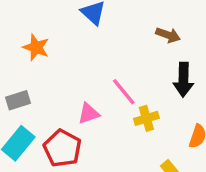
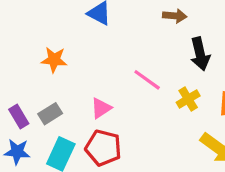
pink triangle: (89, 113) -> (101, 108), moved
yellow cross: (146, 118) -> (188, 99), moved

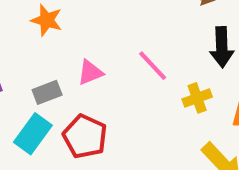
pink triangle: (101, 108) -> (90, 73), moved
gray rectangle: (50, 114) -> (47, 92), moved

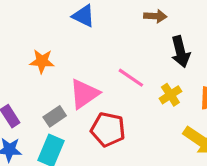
pink triangle: (90, 73) -> (84, 94), size x1.5
red pentagon: (85, 136) -> (108, 129), moved

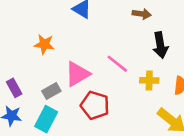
yellow cross: (170, 95) -> (149, 80), turned 30

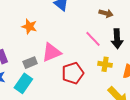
pink line: (117, 64) -> (93, 39), moved
red pentagon: (95, 105) -> (73, 73), moved, turned 30

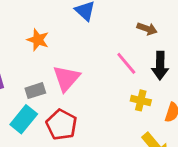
pink triangle: (51, 52) -> (66, 78), turned -30
red pentagon: (73, 73) -> (61, 125), moved, turned -30

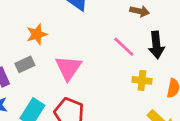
orange star: (38, 40) -> (37, 34), turned -30
gray rectangle: (35, 91) -> (25, 64), moved

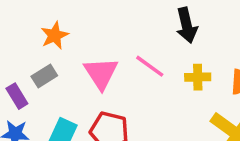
black arrow: (156, 45) -> (187, 25), moved
pink line: (124, 47) -> (150, 66), moved

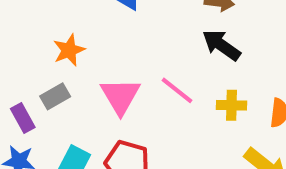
black arrow: (187, 25) -> (221, 45), turned 136

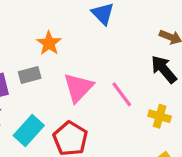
orange star: (69, 50) -> (49, 43), turned -30

